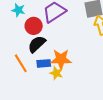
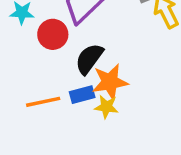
black semicircle: (37, 44) -> (89, 59), moved
orange line: (21, 63) -> (43, 102), turned -60

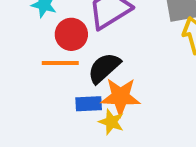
orange line: (43, 102) -> (60, 63), moved

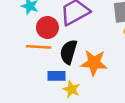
black semicircle: (104, 68) -> (69, 52), turned -35
orange star: (120, 97) -> (94, 63), moved

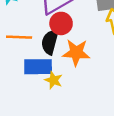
red circle: (47, 27) -> (61, 23), moved
blue rectangle: (57, 76) -> (38, 67), size x1.5

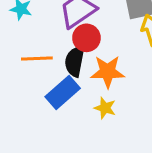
blue rectangle: (38, 67) -> (63, 92), turned -36
yellow star: (54, 80) -> (105, 108), moved

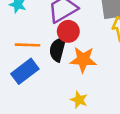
blue rectangle: (63, 92) -> (25, 71), moved
yellow star: (105, 108) -> (79, 100), moved

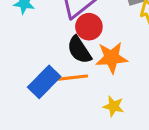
orange line: (28, 45) -> (73, 78), moved
black semicircle: (58, 49) -> (79, 50), turned -40

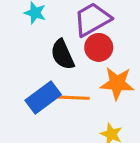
black semicircle: (79, 50) -> (62, 55), moved

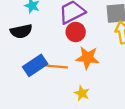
black semicircle: (62, 55) -> (21, 31), moved, turned -80

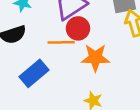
orange line: (57, 66) -> (61, 42), moved

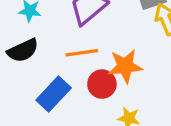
red circle: (78, 28) -> (102, 84), moved

